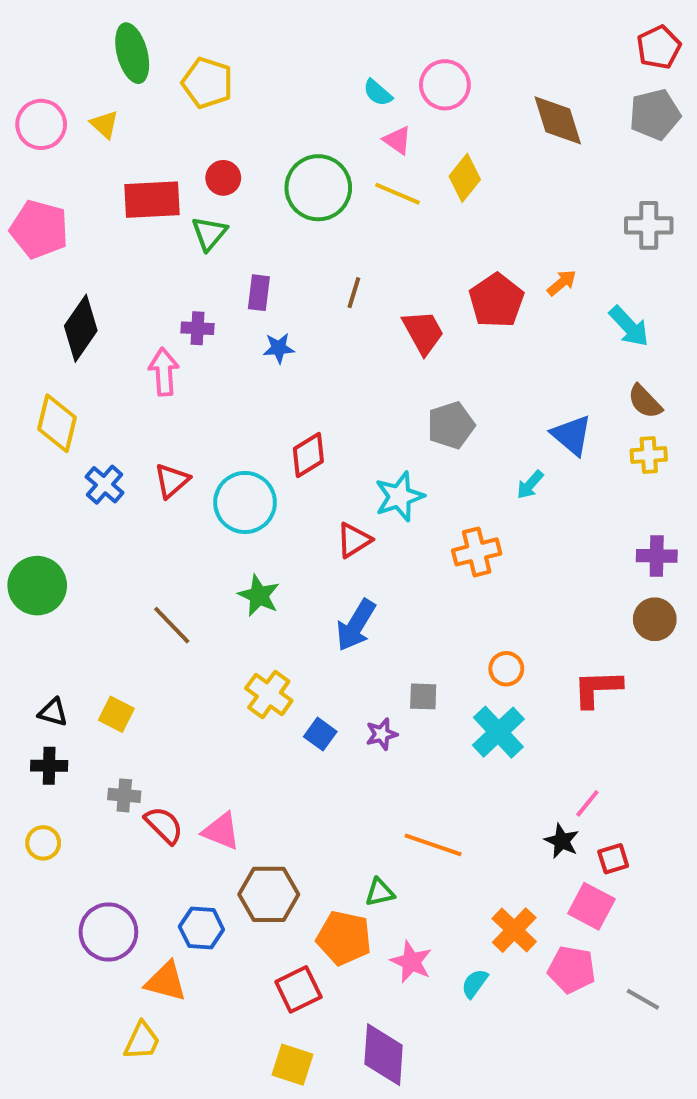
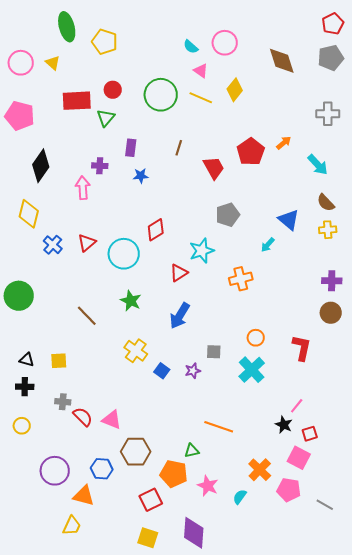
red L-shape: (597, 689) -> (302, 348), turned 104
yellow square: (116, 714) -> (59, 361), turned -30

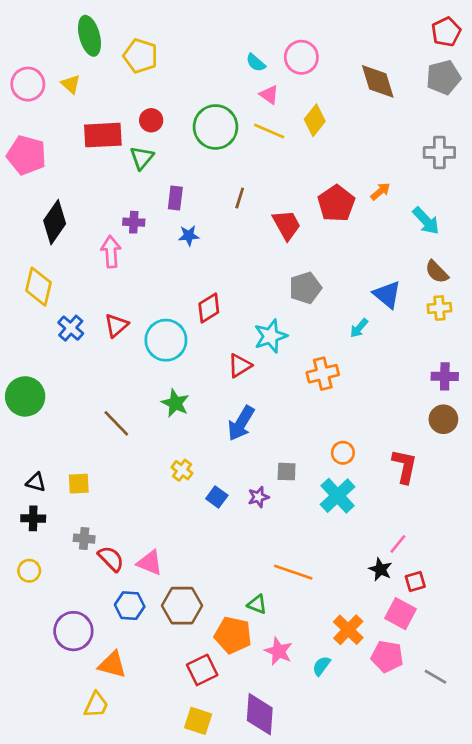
yellow cross: (136, 351) -> (182, 470), size x0.7
green triangle: (192, 451) -> (257, 604), turned 35
blue hexagon: (102, 469) -> (130, 606), moved

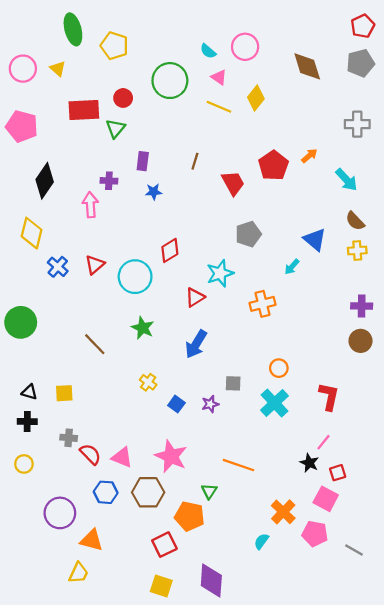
green circle: (216, 127) -> (170, 81), moved
red L-shape: (405, 466) -> (329, 396), moved
green triangle: (257, 604) -> (209, 491), turned 42
pink star: (279, 651) -> (171, 456), moved, size x1.4

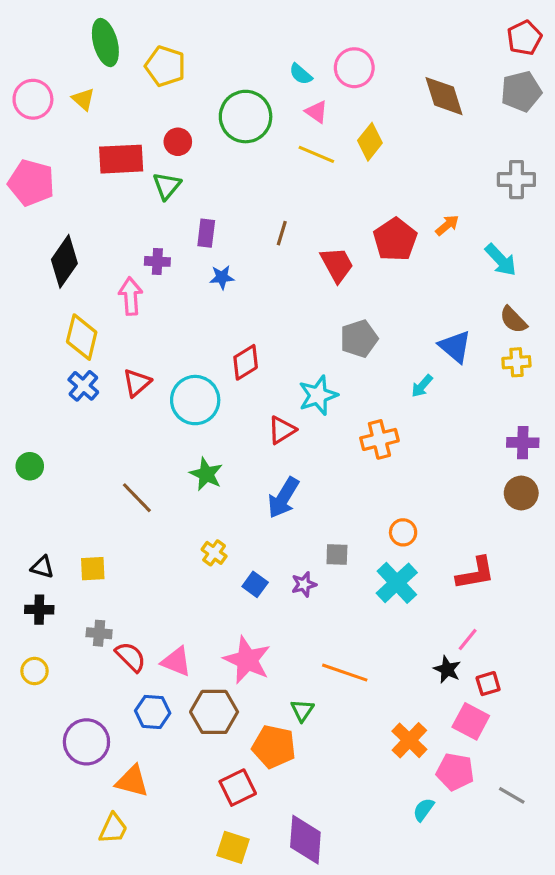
yellow diamond: (32, 233) -> (82, 337), moved
green circle: (21, 322) -> (30, 466), size x0.6
red L-shape: (329, 396) -> (476, 573), turned 68
cyan semicircle: (261, 541) -> (424, 810), moved

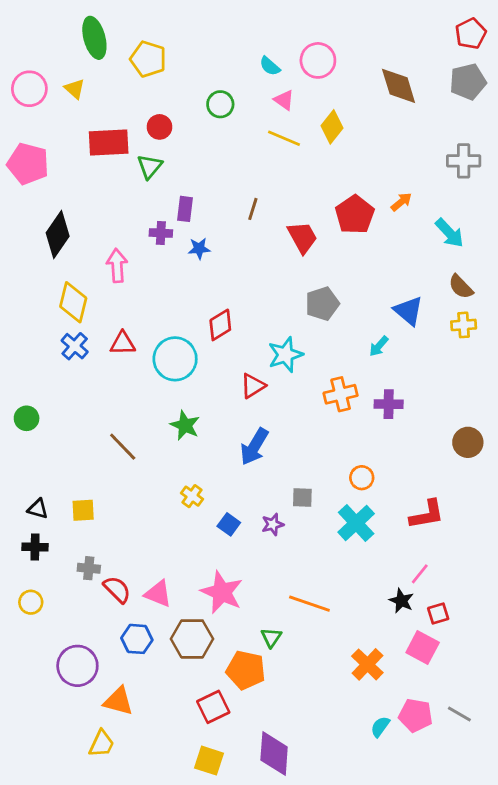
green circle: (246, 117) -> (220, 104), size x0.6
purple cross: (157, 261) -> (161, 233), moved
red triangle: (137, 383) -> (123, 343), turned 40
purple cross: (523, 443) -> (389, 404), moved
pink pentagon: (455, 772) -> (416, 715), moved

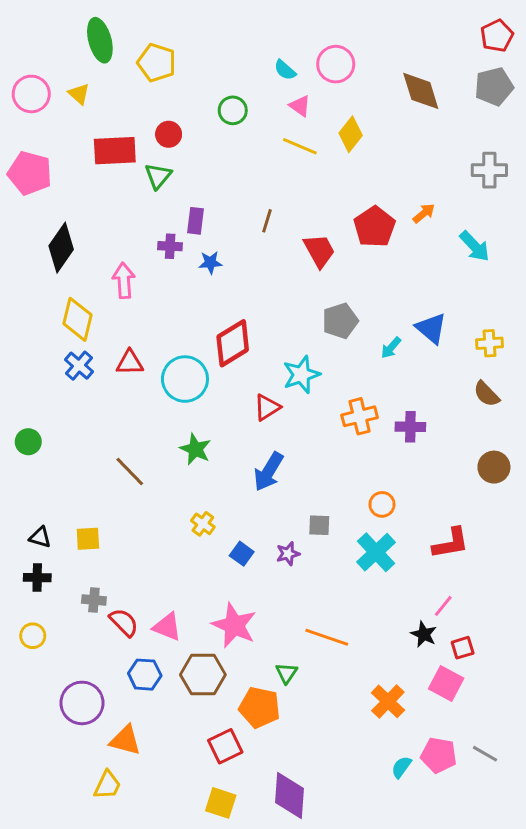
brown semicircle: (461, 287) -> (486, 394), moved
red diamond: (220, 325) -> (233, 343), size x1.4
cyan arrow: (379, 346) -> (391, 348), moved

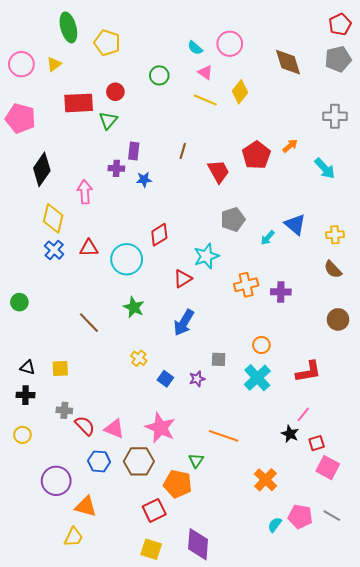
yellow triangle: (79, 94) -> (54, 64), turned 42
red diamond: (233, 343) -> (159, 235), size x0.7
pink square: (446, 684) -> (328, 468), moved

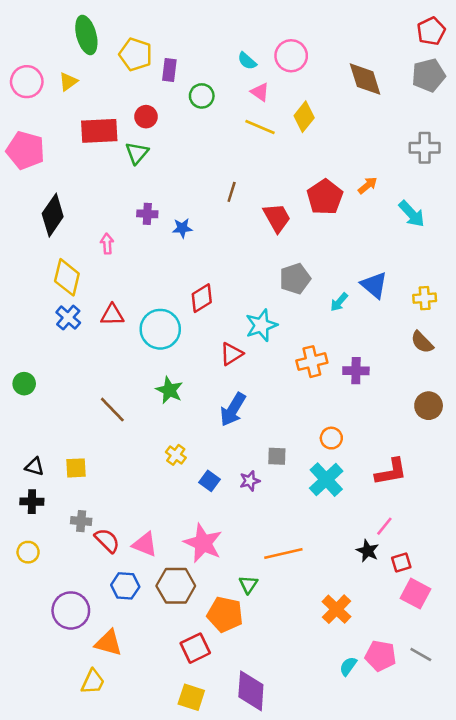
purple rectangle: (134, 151) -> (169, 70), moved
pink arrow: (85, 192) -> (107, 244), size x0.7
orange line: (224, 436) -> (283, 553), turned -32

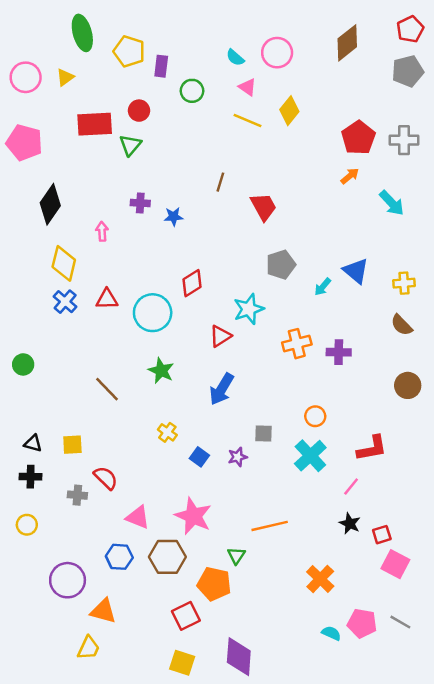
brown diamond: (365, 79) -> (347, 43), moved, turned 69
red pentagon: (325, 197) -> (358, 138), moved
pink line: (384, 526) -> (351, 487), moved
red semicircle: (107, 540) -> (106, 478), moved
cyan semicircle: (348, 666) -> (331, 633), turned 78

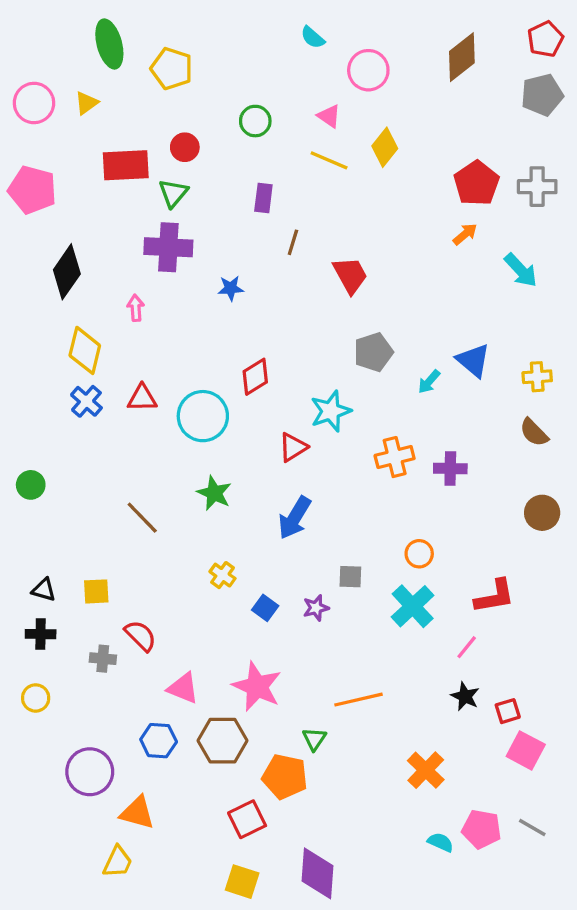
cyan semicircle: (235, 58) -> (313, 37), moved
purple rectangle: (161, 66) -> (263, 198), moved
purple cross: (140, 203) -> (168, 247), moved, size x1.8

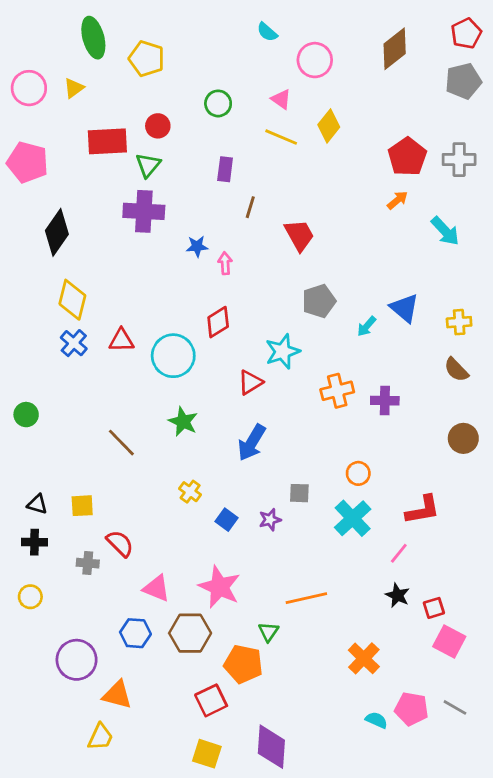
pink arrow: (136, 308) -> (225, 263), moved

